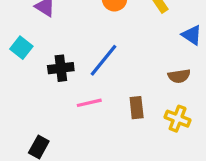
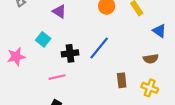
pink line: (89, 103) -> (57, 77), moved

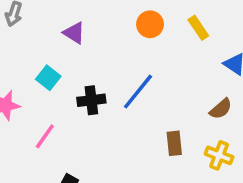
brown semicircle: (151, 59) -> (221, 109), turned -32
pink line: (57, 77) -> (45, 136), moved, turned -42

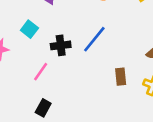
pink line: (45, 136) -> (41, 72), moved

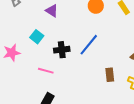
pink line: (41, 72) -> (46, 71), turned 70

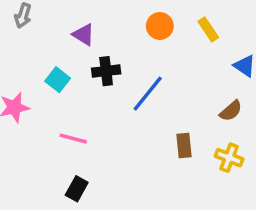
black cross: (62, 50) -> (106, 71), moved

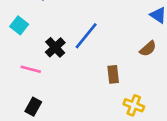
black cross: (106, 71) -> (55, 47), moved, turned -36
yellow cross: (229, 158) -> (134, 105), moved

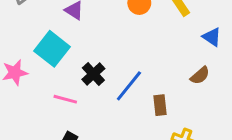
cyan square: (19, 25) -> (52, 49), size x1.6
blue line: (86, 36) -> (129, 86), moved

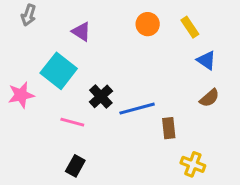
blue triangle: (212, 37) -> (206, 60), moved
blue line: (129, 86) -> (137, 109), turned 36

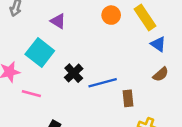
yellow rectangle: (190, 27) -> (145, 18), size x1.5
pink line: (72, 122) -> (31, 94), moved

